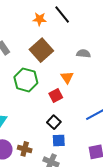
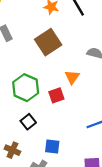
green hexagon: (26, 80) -> (26, 88), moved
black square: (54, 122) -> (28, 122), moved

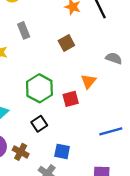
brown square: (48, 42) -> (66, 43), size x0.6

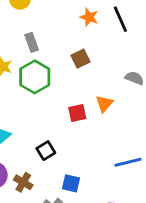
green hexagon: (39, 88) -> (35, 77), moved
red square: (71, 99) -> (77, 113), moved

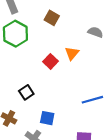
brown square: (80, 59) -> (52, 18), turned -32
red square: (77, 113) -> (50, 61), turned -32

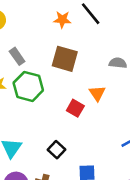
brown square: (52, 18) -> (65, 59), size x1.5

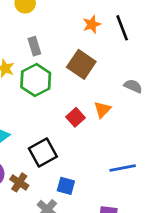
orange star: (62, 20) -> (92, 24), turned 30
black square: (56, 150) -> (43, 153), size x1.5

